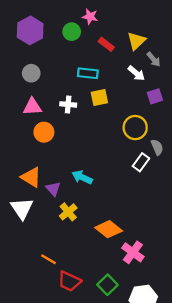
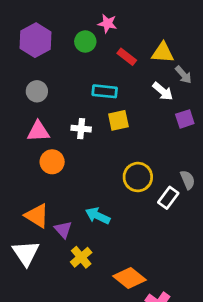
yellow triangle: (136, 41) -> (163, 53), turned 48
yellow circle: (135, 128) -> (138, 177), moved

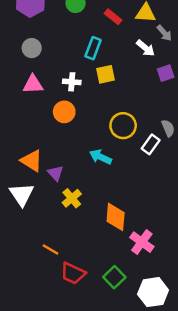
cyan rectangle: (105, 91) -> (93, 48), turned -75
orange circle: (52, 162) -> (64, 112), moved
cyan arrow: (98, 216) -> (101, 157), moved
orange diamond: (130, 278) -> (116, 217), turned 56

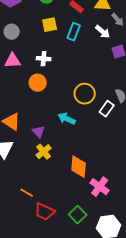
cyan rectangle: (93, 48) -> (74, 32), moved
yellow square: (106, 74) -> (50, 25), moved
purple triangle: (55, 173) -> (39, 132), moved

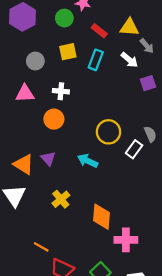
gray circle: (12, 32) -> (35, 61), moved
purple triangle: (39, 132) -> (48, 159), moved
pink cross: (100, 187) -> (126, 240), turned -36

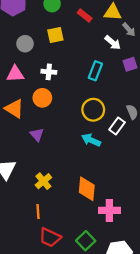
cyan rectangle: (96, 60) -> (95, 71), moved
cyan arrow: (88, 161) -> (91, 140), moved
orange triangle: (24, 164) -> (14, 109), moved
yellow cross: (61, 199) -> (43, 181), moved
orange line: (41, 247) -> (38, 211), moved, turned 56

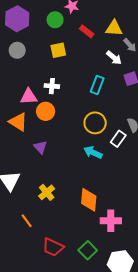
gray circle: (25, 44) -> (17, 50), moved
pink triangle: (15, 74) -> (29, 97), moved
orange line: (38, 211) -> (27, 221), moved, turned -32

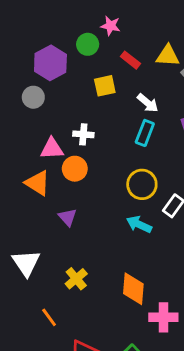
purple hexagon: (17, 19) -> (50, 63), moved
gray circle: (17, 50) -> (33, 97), moved
yellow square: (58, 50) -> (105, 86), moved
white arrow: (114, 58) -> (148, 103), moved

